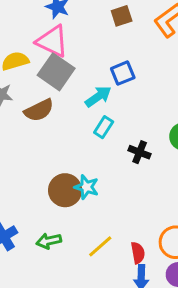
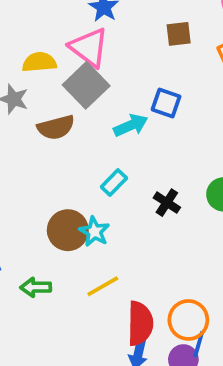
blue square: (123, 73) -> (166, 103), turned 30
cyan rectangle: (104, 127) -> (114, 182), moved
yellow line: (100, 246) -> (103, 286), moved
red semicircle: (138, 253) -> (140, 323), size x1.6

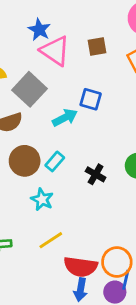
pink triangle: (89, 47) -> (55, 51), moved
brown circle: (68, 230) -> (25, 161), moved
red semicircle: (140, 323) -> (81, 267), turned 100

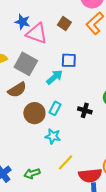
brown square: (97, 47) -> (64, 24), turned -32

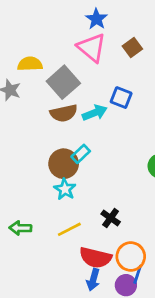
blue star: (22, 22) -> (96, 19), moved
brown semicircle: (17, 90) -> (64, 113), moved
black cross: (85, 110) -> (111, 218), moved
brown circle: (34, 113) -> (64, 164), moved

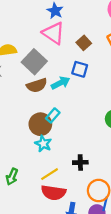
brown square: (132, 48) -> (84, 43), moved
black cross: (111, 218) -> (80, 162), turned -32
green arrow: (20, 228) -> (12, 177), turned -63
red semicircle: (95, 258) -> (54, 193), moved

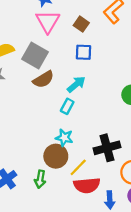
pink triangle: (53, 33) -> (48, 22), turned 40
cyan arrow: (61, 83) -> (76, 84), moved
brown circle: (40, 124) -> (56, 156), moved
black cross: (80, 162) -> (107, 148), size x1.6

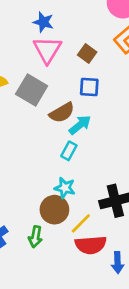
brown semicircle: (43, 79) -> (62, 113), moved

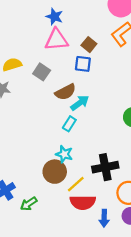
pink triangle: (47, 50) -> (56, 40), turned 50
blue square: (89, 87) -> (83, 64), moved
gray square: (32, 90) -> (42, 72), size x0.7
green arrow: (35, 237) -> (29, 204), moved, turned 42

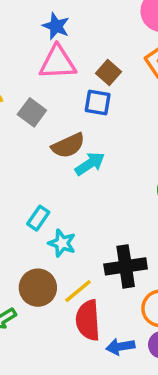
cyan rectangle: (69, 124) -> (38, 218), moved
brown circle: (55, 172) -> (38, 288), moved
red semicircle: (83, 202) -> (88, 320), turned 85
blue arrow: (104, 218) -> (120, 347), turned 77

